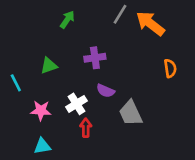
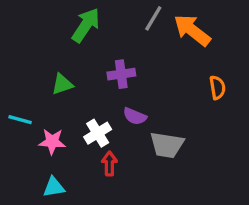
green arrow: (67, 20) -> (86, 25), size x1.5
cyan line: (16, 83) -> (20, 120), moved, turned -48
gray trapezoid: (131, 113) -> (167, 145), turned -56

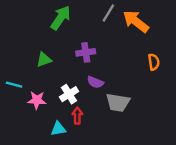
cyan triangle: (54, 187) -> (58, 129), moved

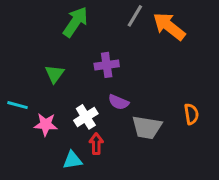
green triangle: (44, 60) -> (55, 74), turned -35
orange semicircle: (154, 62) -> (191, 114), moved

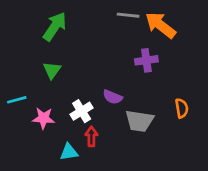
gray line: (135, 16) -> (128, 15), turned 65
green arrow: (75, 22) -> (55, 26), moved
purple cross: (107, 65) -> (146, 60), moved
cyan line: (17, 105) -> (17, 100), turned -30

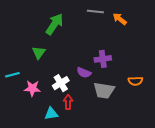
orange arrow: (161, 25) -> (120, 19), size x0.6
green arrow: (55, 26) -> (54, 24), moved
purple cross: (146, 60) -> (103, 59), moved
orange semicircle: (182, 108) -> (135, 81), turned 96

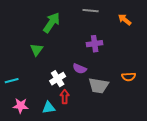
orange arrow: (120, 19) -> (125, 20), moved
purple cross: (103, 59) -> (95, 44), moved
cyan line: (12, 75) -> (12, 81), moved
pink star: (32, 88) -> (21, 106), moved

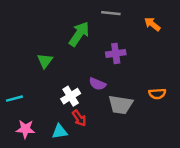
green arrow: (52, 23) -> (79, 34), moved
red arrow: (65, 97) -> (79, 118), turned 144

